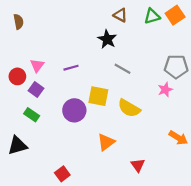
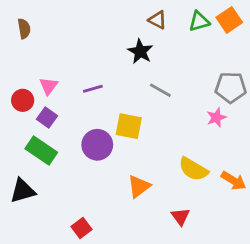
yellow semicircle: (129, 108) -> (193, 169), moved
green rectangle: (32, 115) -> (41, 151), size x1.5

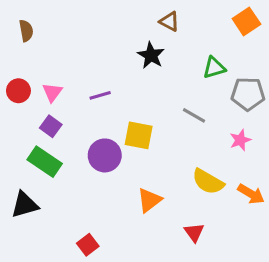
green triangle: (199, 21) -> (214, 68), moved
gray line: (160, 90) -> (194, 115), moved
red circle: (23, 100) -> (18, 91), moved
pink star: (216, 118) -> (240, 140), moved

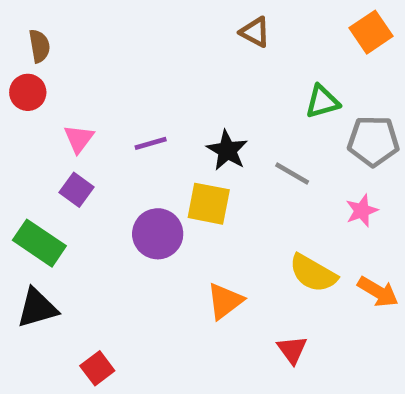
black star: (151, 55) -> (227, 150), moved
red circle: (18, 91) -> (28, 92), moved
green rectangle: (45, 162) -> (39, 243), moved
red square: (88, 245) -> (97, 368), moved

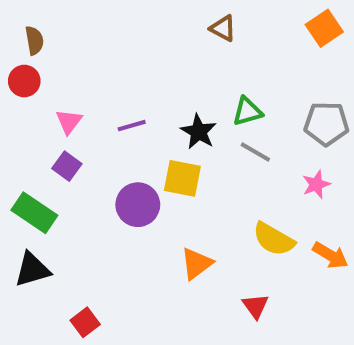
green triangle: (322, 102) -> (247, 111), moved

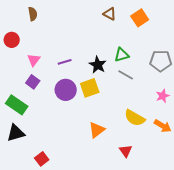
orange square: (324, 28) -> (140, 18), moved
brown semicircle: (34, 40) -> (33, 14), moved
yellow square: (182, 178) -> (90, 88), turned -30
pink star: (316, 184) -> (163, 96), moved
purple circle: (138, 205) -> (66, 90), moved

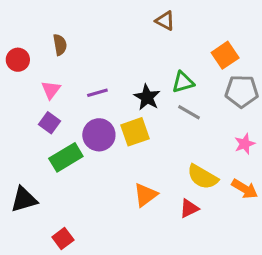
brown semicircle: (33, 14) -> (60, 45), moved
orange square: (140, 18) -> (225, 55), moved
green rectangle: (17, 105) -> (66, 157), moved, turned -65
red triangle: (126, 151) -> (189, 208), moved, turned 40

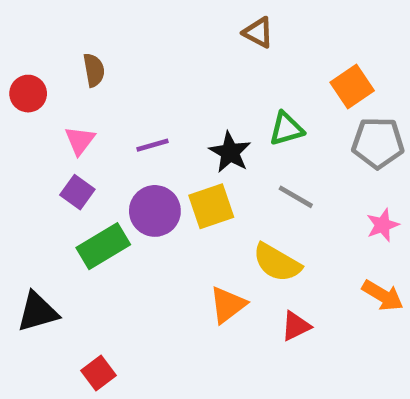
gray line: (189, 112) -> (296, 197), moved
yellow semicircle: (203, 177) -> (277, 263), moved

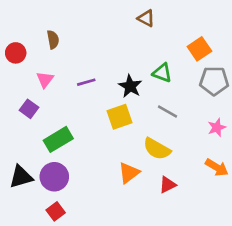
green triangle: (286, 129) -> (162, 73), turned 36
purple square: (77, 192) -> (29, 109), moved
purple circle: (155, 211) -> (54, 177), moved

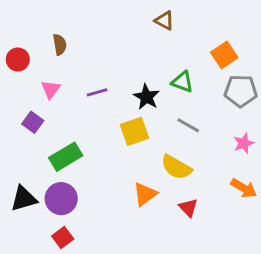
red triangle: (167, 185) -> (188, 208), turned -48

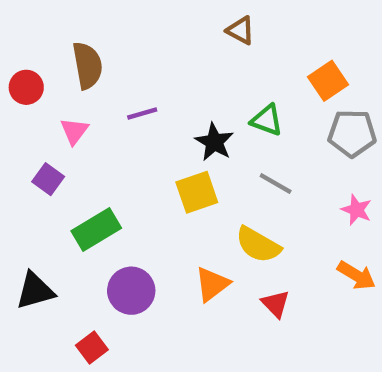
brown semicircle: (60, 45) -> (87, 65), size x1.5
purple line: (97, 92) -> (142, 114), moved
pink star: (244, 143) -> (356, 210), turned -30
purple circle: (61, 199) -> (131, 291), moved

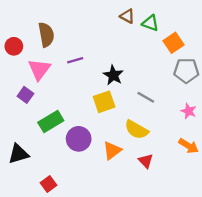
green triangle: (267, 120) -> (150, 23), moved
pink triangle: (74, 131) -> (39, 69), size x1.5
purple circle: (131, 291) -> (79, 139), moved

